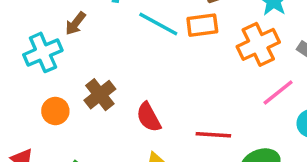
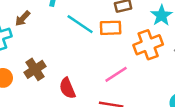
pink line: (278, 93) -> (116, 74), moved

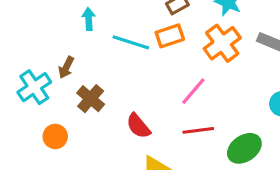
brown arrow: (23, 18) -> (66, 67), moved
brown cross: (35, 69) -> (91, 99), moved

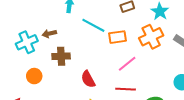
orange rectangle: (170, 36) -> (118, 37), moved
brown arrow: (66, 67) -> (49, 34), turned 40
brown cross: (91, 99) -> (61, 56), turned 36

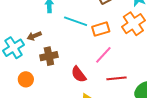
pink line: (127, 64) -> (103, 55), moved

